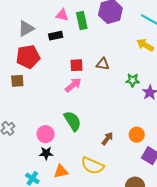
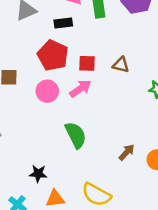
red pentagon: (28, 57) -> (53, 55), moved, turned 30
pink circle: (46, 134) -> (47, 91), moved
brown arrow: (107, 139) -> (127, 152), moved

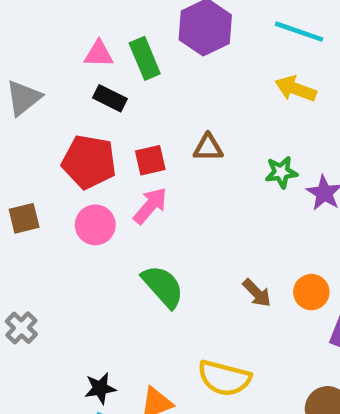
black rectangle: (63, 23) -> (110, 98), moved, turned 48
brown arrow: (127, 152) -> (257, 293), turned 108
black star: (38, 174) -> (100, 388), moved

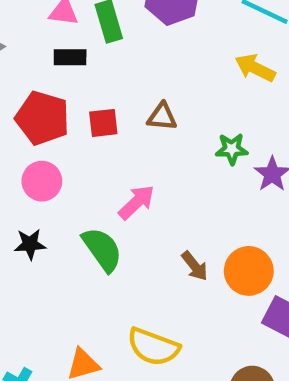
black rectangle: (110, 98) -> (70, 57), turned -32
pink arrow: (150, 206) -> (136, 202), moved
orange circle: (311, 292) -> (249, 271), size x1.4
black star: (100, 388) -> (30, 244), moved

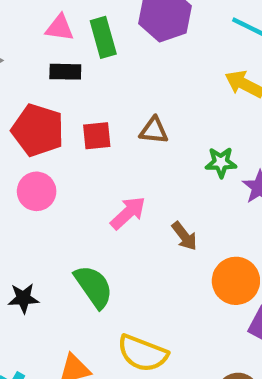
black star: (30, 244) -> (23, 298), moved
green semicircle: (102, 249) -> (94, 287), moved
brown arrow: (195, 266) -> (184, 236), moved

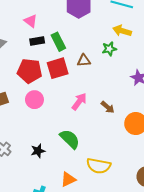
pink triangle: (60, 28) -> (31, 21), turned 40
green rectangle: (103, 37) -> (58, 42), moved
red square: (97, 136) -> (58, 68), size x1.5
green star: (221, 162) -> (109, 49), moved

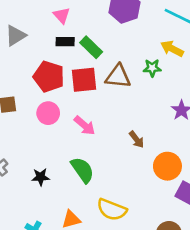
green rectangle: (58, 42) -> (91, 47), turned -30
brown triangle: (84, 61) -> (118, 76), size x1.5
pink arrow: (79, 101) -> (85, 126), moved, turned 84

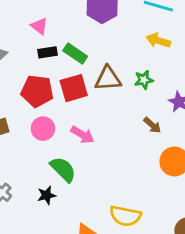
green star: (152, 68) -> (144, 80), moved
brown arrow: (137, 139) -> (152, 125), moved
green semicircle: (82, 170) -> (63, 169), moved

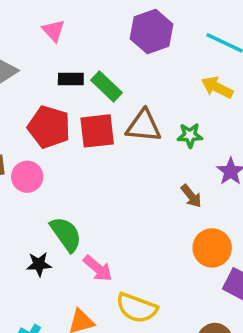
pink triangle: (39, 26) -> (53, 31), moved
pink circle: (43, 129) -> (27, 177), moved
pink arrow: (82, 135) -> (98, 268), moved

